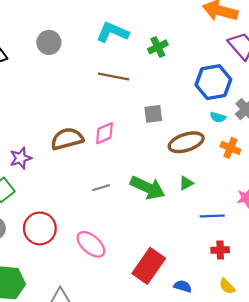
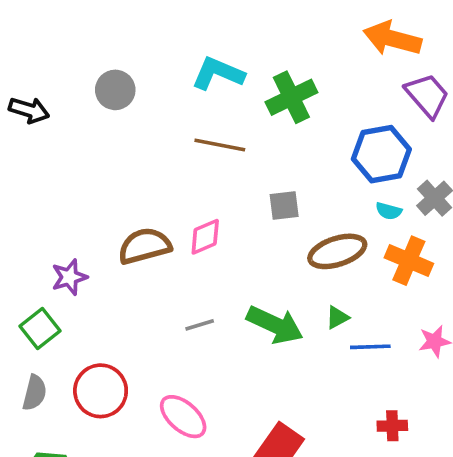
green cross: (158, 47) -> (291, 97), size x1.5
orange cross: (230, 148) -> (409, 261), size x1.4
blue line: (212, 216) -> (370, 347), moved

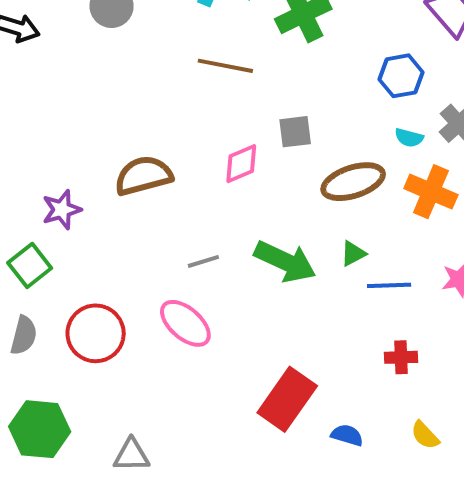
blue hexagon: (381, 154) -> (401, 76), size x0.7
pink diamond: (205, 237) -> (241, 164), moved
pink ellipse: (183, 417) -> (185, 323), moved
red cross: (392, 426) -> (401, 357), moved

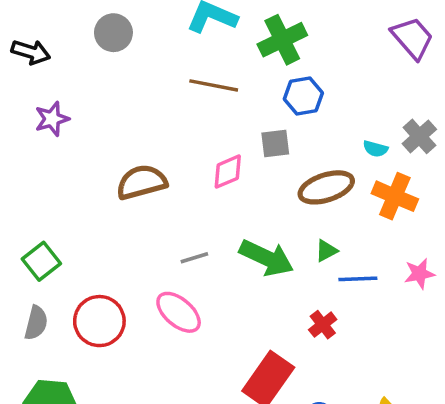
blue hexagon: (401, 76) -> (303, 96), moved
purple star: (62, 210) -> (52, 119), moved
red cross: (401, 357) -> (323, 325), moved, turned -36

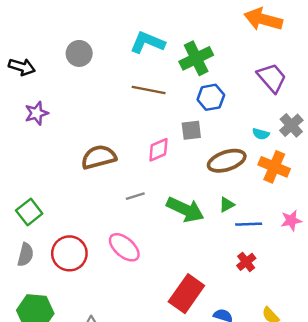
purple trapezoid: (412, 38) -> (272, 78), moved
gray line: (194, 258) -> (135, 196), moved
red cross: (323, 325) -> (246, 262), moved

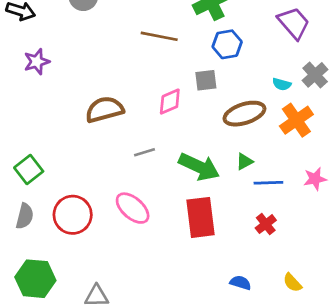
orange cross: (274, 167) -> (296, 120), turned 32
red rectangle: (186, 294) -> (200, 217), moved, turned -42

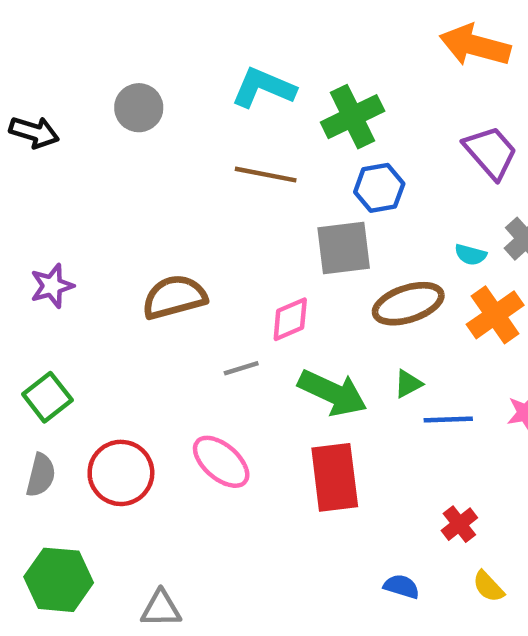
purple star: (37, 62) -> (52, 286), moved
gray square: (206, 80) -> (344, 248), size x1.5
pink diamond: (170, 102) -> (290, 319), moved
red cross: (266, 224) -> (459, 524), moved

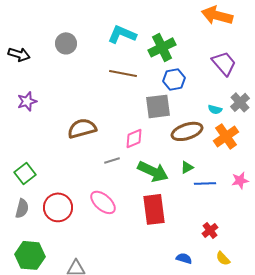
purple star: (52, 286) -> (27, 101), moved

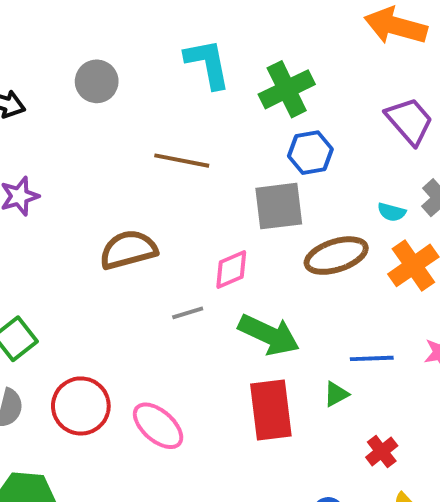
cyan L-shape: (122, 34) -> (208, 64), turned 56
brown line: (123, 73) -> (182, 161), moved
green triangle: (187, 167) -> (336, 394), moved
pink ellipse: (103, 202) -> (158, 426), moved

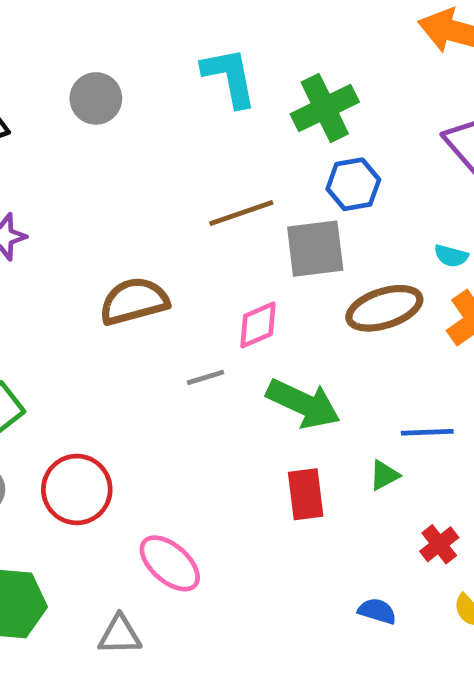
brown line: (182, 161) -> (241, 213), moved, turned -30
red rectangle: (271, 410) -> (306, 494), size x0.7
pink ellipse: (158, 426) -> (170, 563), moved

